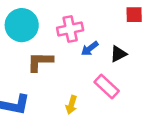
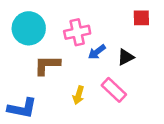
yellow arrow: (71, 105) -> (79, 95), moved

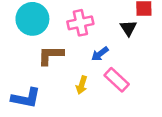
blue arrow: (97, 52) -> (100, 54), moved
black triangle: (126, 57) -> (128, 28), moved, turned -36

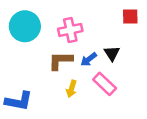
black triangle: (128, 28) -> (112, 53), moved
brown L-shape: (51, 55) -> (60, 61), moved

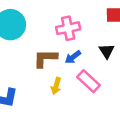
pink cross: (70, 30) -> (68, 28), moved
black triangle: (112, 53) -> (107, 51), moved

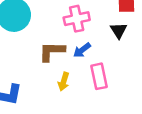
black triangle: (107, 51) -> (119, 30), moved
pink rectangle: (89, 81) -> (99, 76), turned 35

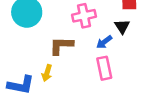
blue arrow: (82, 50) -> (104, 42), moved
yellow arrow: (64, 82) -> (47, 73), moved

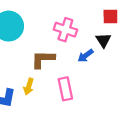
pink cross: (84, 16) -> (65, 30), turned 30
pink rectangle: (104, 68) -> (65, 89), moved

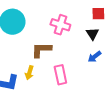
blue arrow: (86, 56) -> (94, 57), moved

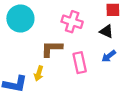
black triangle: (92, 34) -> (106, 31), turned -32
pink rectangle: (60, 75) -> (80, 63), moved

